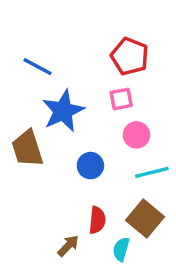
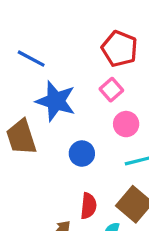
pink square: (121, 99) -> (111, 90), turned -30
blue star: (63, 111) -> (56, 101), turned -30

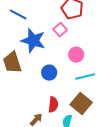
pink square: (111, 90) -> (60, 30), moved

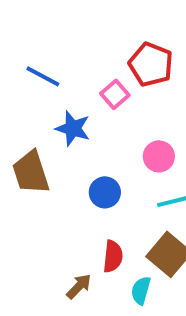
pink square: (60, 30) -> (115, 94), moved
blue star: (33, 41) -> (73, 128), size x0.7

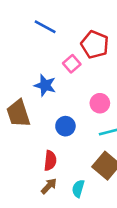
blue line: (43, 76) -> (45, 27), moved
red semicircle: (113, 256) -> (50, 161), moved
cyan semicircle: (141, 290) -> (78, 189), moved

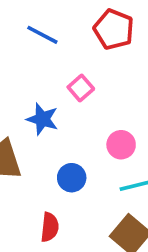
red pentagon: (95, 45) -> (114, 29), moved

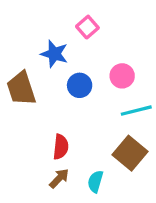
blue circle: (72, 178) -> (80, 85), moved

